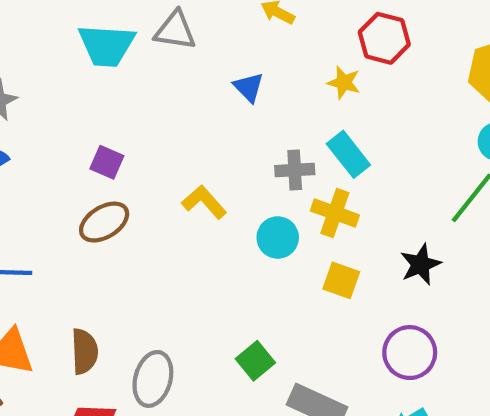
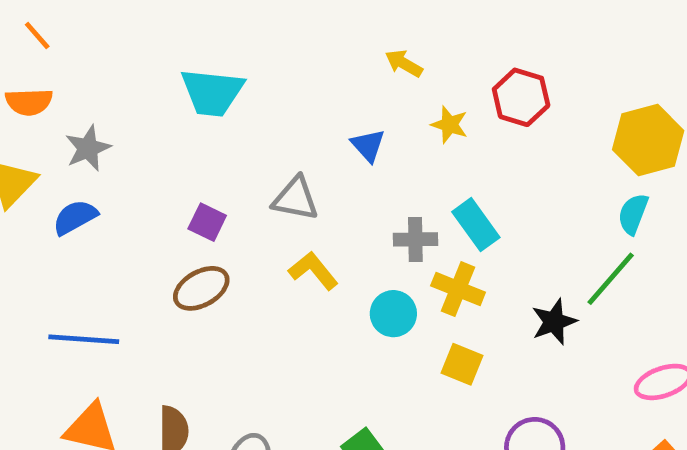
gray triangle: (175, 30) -> (295, 199), moved
yellow star: (344, 82) -> (449, 125), moved
black star: (420, 264) -> (554, 322), moved

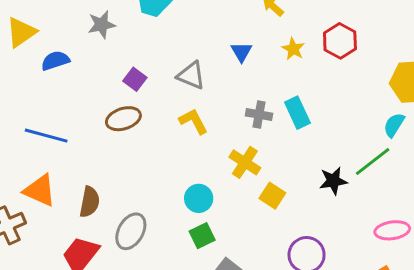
gray star: (88, 148) -> (102, 25), moved
yellow cross: (458, 289) -> (245, 162), moved
cyan circle: (393, 314) -> (199, 198), moved

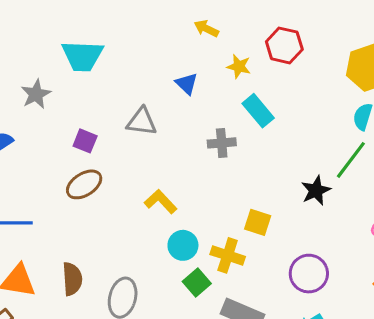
cyan rectangle: (297, 113) -> (258, 111), moved
yellow L-shape: (193, 121) -> (161, 202), moved
yellow cross: (245, 162) -> (228, 255), moved

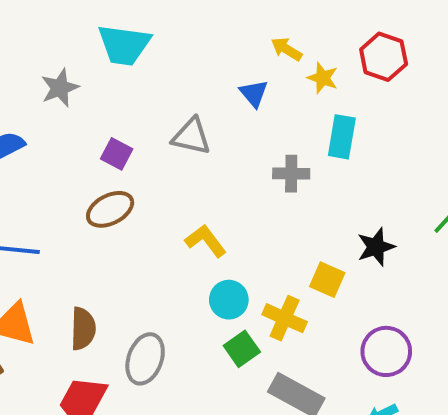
yellow arrow: (206, 29) -> (286, 49), moved
cyan rectangle: (258, 111) -> (342, 137), turned 44
black star: (316, 191) -> (376, 247), moved

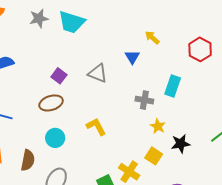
yellow star: (323, 78) -> (158, 126), moved
gray star: (60, 88) -> (39, 18), moved
cyan circle: (229, 300) -> (55, 138), moved

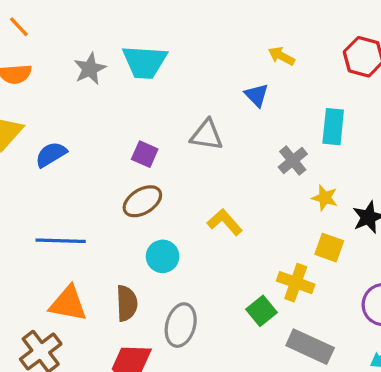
gray cross: (144, 100) -> (293, 161), turned -36

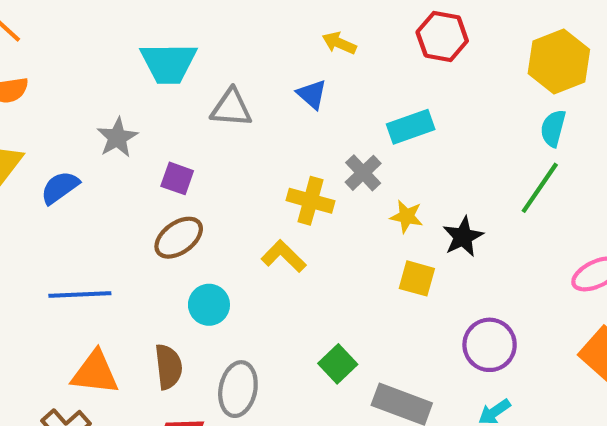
gray star: (90, 69) -> (117, 138), moved
cyan rectangle: (333, 127) -> (411, 127), turned 69
gray triangle: (207, 135) -> (231, 108), moved
yellow cross: (296, 283) -> (310, 201), moved

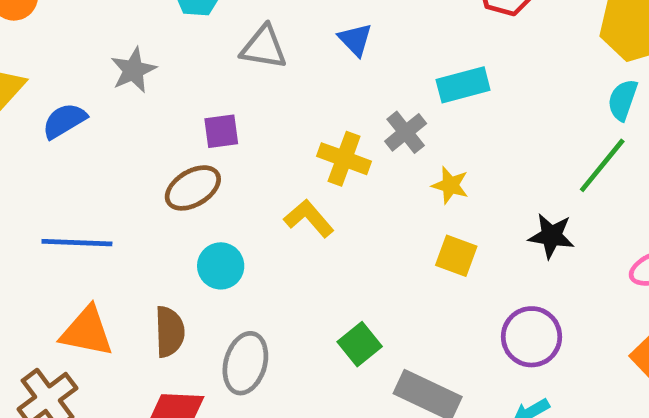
purple square: (177, 178) -> (221, 131), moved, turned -32
black star: (463, 237) -> (551, 236), moved, turned 30

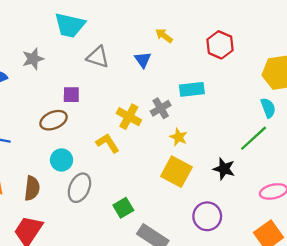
cyan semicircle: (623, 100) -> (268, 108), turned 132
yellow square: (456, 256) -> (176, 172), size x1.5
gray ellipse: (245, 363) -> (79, 188), moved

